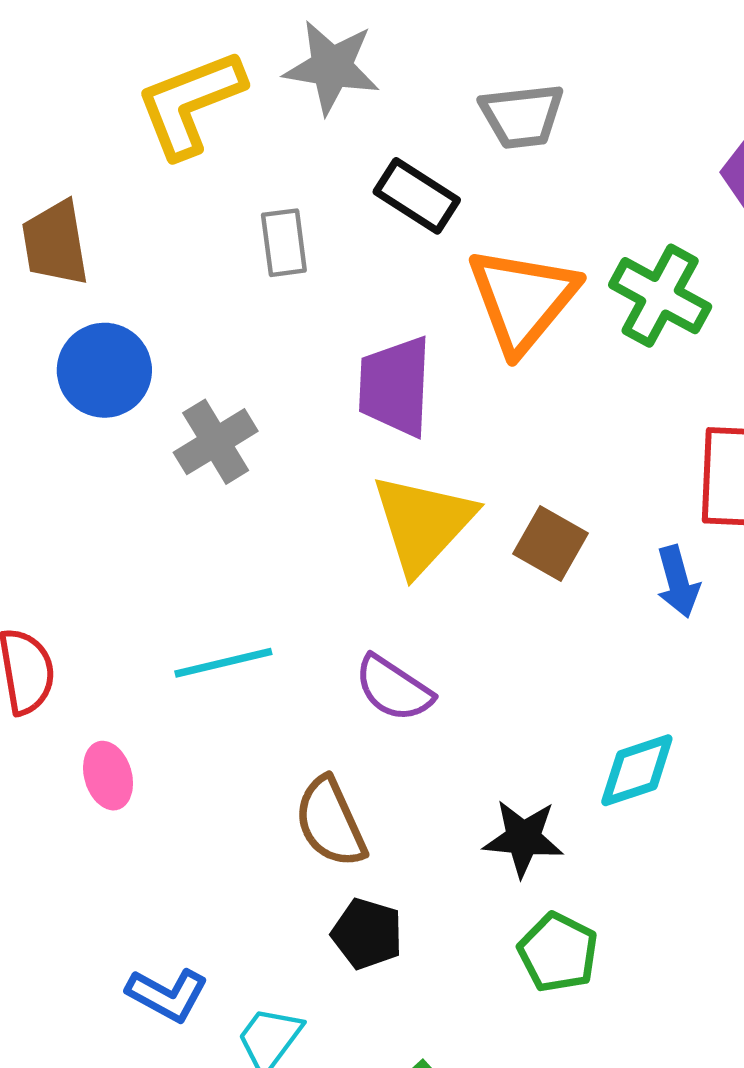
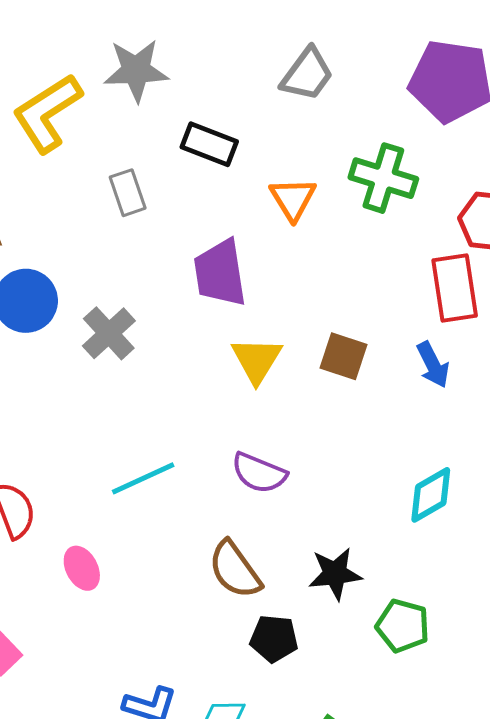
gray trapezoid: (522, 116) -> (307, 74), moved, turned -36
orange triangle: (523, 300) -> (293, 199), size x0.6
yellow triangle: (423, 523) -> (257, 360), size x0.7
black star: (523, 838) -> (335, 574), moved

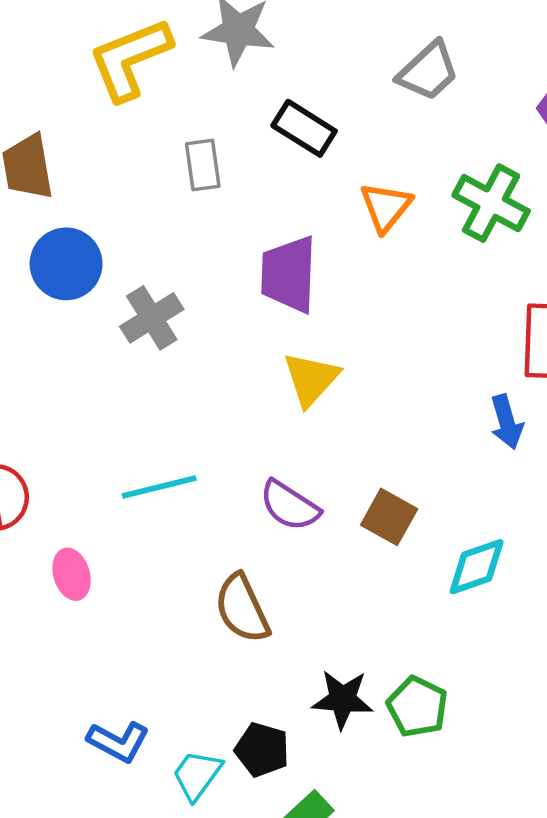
brown square: (344, 356) -> (389, 517), moved
black star: (335, 574) -> (343, 699), moved
black pentagon: (274, 639) -> (262, 750), moved

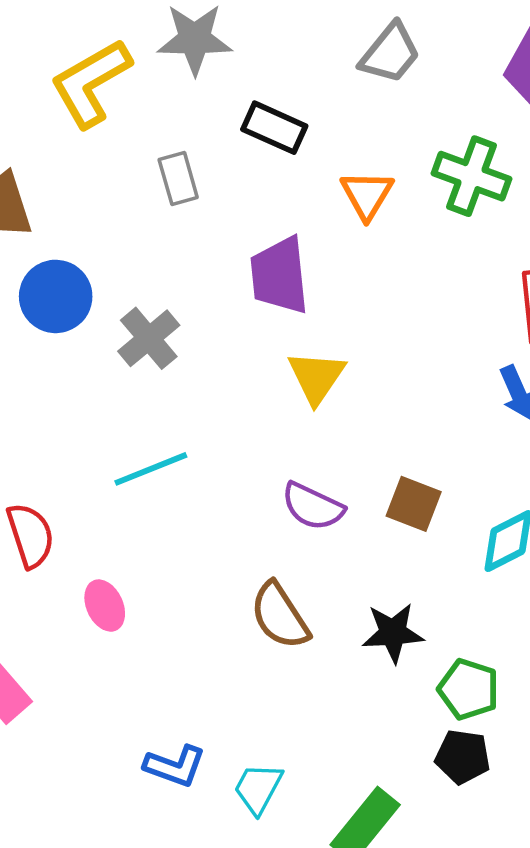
cyan line: (159, 487) -> (151, 469), moved
black star: (343, 699) -> (393, 633), moved
black pentagon: (262, 750) -> (463, 757), moved

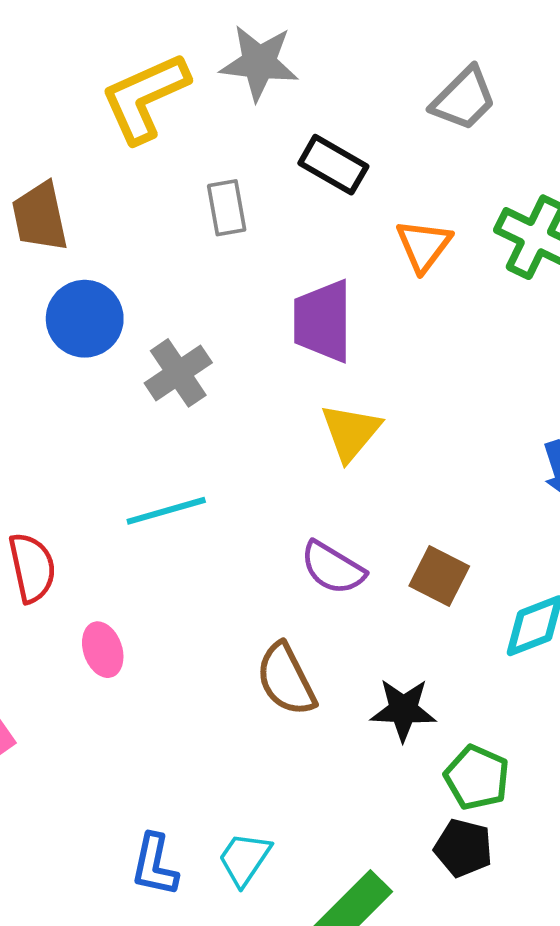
blue L-shape: (175, 766) -> (154, 865), moved, turned 76

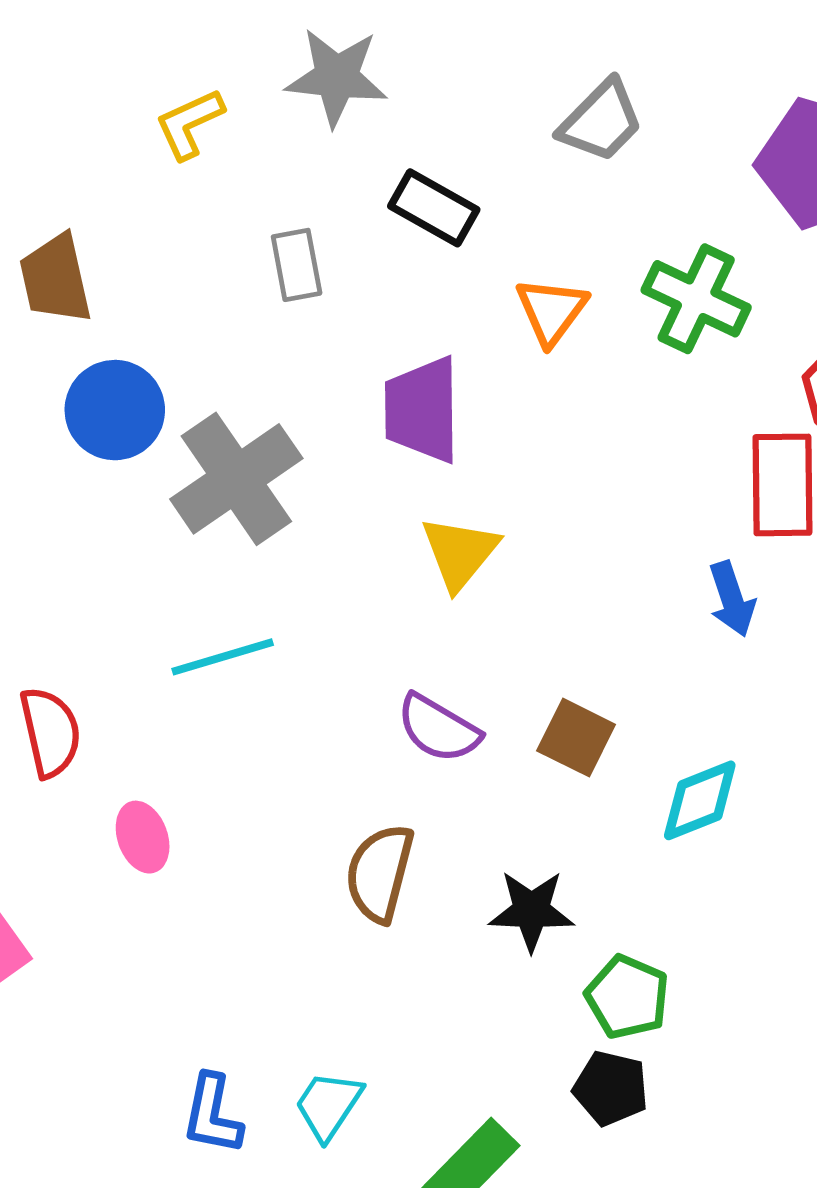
yellow L-shape: (145, 98) -> (189, 124), size x0.6
gray cross: (178, 373) -> (236, 479), size x1.5
brown semicircle: (286, 679) -> (380, 873), turned 42

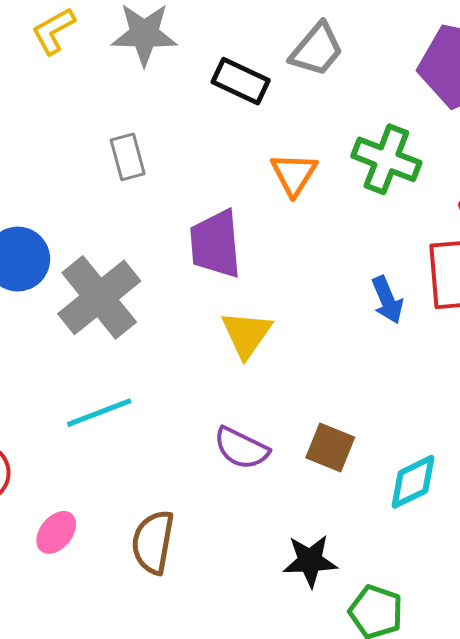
yellow L-shape: (189, 124) -> (53, 31), moved
black rectangle: (434, 208) -> (241, 81), moved
blue arrow: (732, 599) -> (387, 300), moved
pink ellipse: (143, 837) -> (56, 532), turned 63
brown semicircle: (380, 873) -> (153, 542), moved

